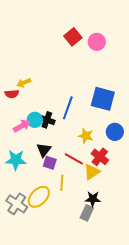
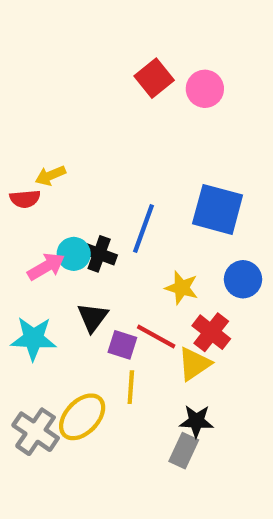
purple square: (50, 163) -> (122, 345), moved

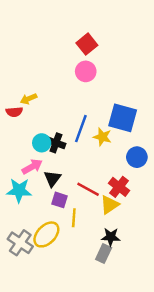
pink circle: (205, 89) -> (86, 71), moved
pink arrow: (46, 267) -> (32, 167), moved
yellow star: (182, 288) -> (102, 137), moved
purple square: (122, 345) -> (60, 200), moved

